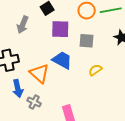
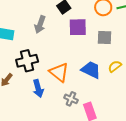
blue trapezoid: (62, 60) -> (91, 70), moved
gray cross: (34, 102) -> (71, 99), moved

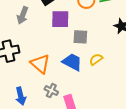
gray square: (105, 37) -> (80, 37), moved
blue arrow: (38, 88) -> (21, 96), moved

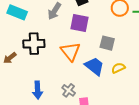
purple square: (60, 19) -> (80, 23), moved
orange triangle: (40, 64) -> (70, 51), moved

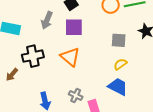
gray square: (107, 43) -> (119, 40), moved
blue trapezoid: (94, 66) -> (118, 87), moved

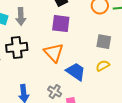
gray arrow: (47, 20) -> (21, 16), moved, turned -30
blue trapezoid: (118, 87) -> (76, 72), moved

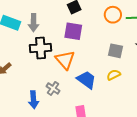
black cross: (17, 47) -> (41, 48), moved
gray cross: (55, 92) -> (53, 88), moved

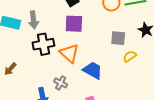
yellow semicircle: (114, 75) -> (130, 56), moved

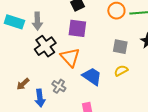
black cross: (43, 44) -> (45, 46), turned -30
yellow semicircle: (130, 56) -> (121, 71), moved
brown arrow: (10, 69) -> (23, 84), moved

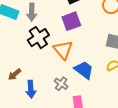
purple square: (77, 28) -> (71, 21), turned -30
gray cross: (59, 86) -> (61, 84), moved

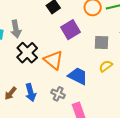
purple square: (71, 21) -> (70, 30), moved
blue arrow: (31, 89) -> (31, 93), moved

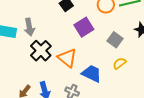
gray square: (101, 42) -> (115, 40), turned 35

